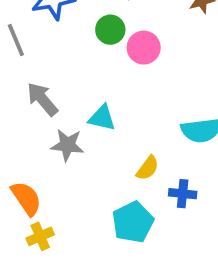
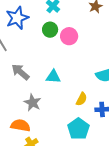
gray star: (67, 145) -> (33, 103), moved, turned 30
orange semicircle: (26, 198) -> (20, 125), turned -36

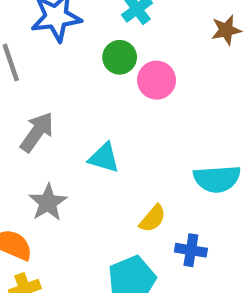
gray arrow: (20, 72) -> (37, 132), turned 72

